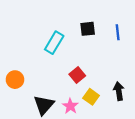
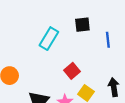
blue line: (118, 32) -> (108, 40), moved

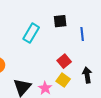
red square: (72, 71) -> (64, 61), moved

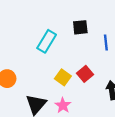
yellow square: (63, 80) -> (63, 77), moved

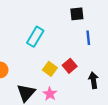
black square: (80, 27) -> (77, 14), moved

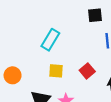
yellow square: (50, 69) -> (56, 71), moved, turned -32

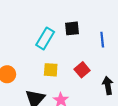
black square: (95, 15) -> (72, 28), moved

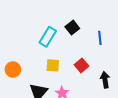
black square: (72, 28) -> (72, 28), turned -32

